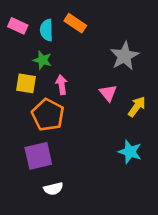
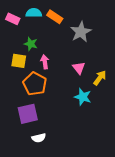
cyan semicircle: (47, 30) -> (34, 13), moved, turned 91
gray star: (124, 56) -> (81, 32), moved
cyan star: (130, 152) -> (83, 97), moved

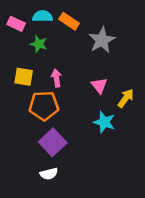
green star: (31, 44) -> (39, 44), moved
orange pentagon: (35, 84) -> (44, 106), turned -30
purple square: (28, 114) -> (53, 142), moved, turned -30

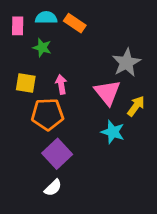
pink rectangle: (16, 24) -> (18, 26), turned 66
gray star: (102, 40) -> (126, 63), moved
pink triangle: (99, 86) -> (107, 93), size x1.5
white semicircle: (49, 174) -> (53, 188), turned -30

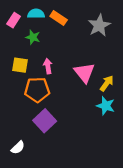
pink rectangle: (18, 26) -> (14, 20), turned 32
gray star: (126, 63) -> (99, 25), moved
cyan star: (113, 132) -> (106, 106), moved
white semicircle: (53, 188) -> (18, 148), moved

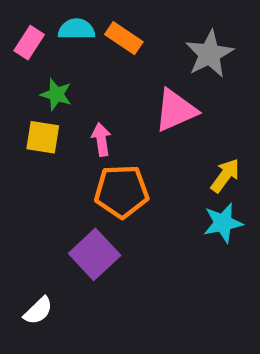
green star: (33, 37) -> (56, 94), moved
pink triangle: (84, 73) -> (176, 110), moved, turned 45
orange pentagon: (37, 90) -> (122, 191), moved
cyan star: (106, 106) -> (223, 223), turned -30

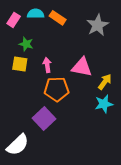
pink triangle: (176, 110) -> (82, 67), moved, turned 35
white semicircle: (38, 311) -> (18, 145), size x1.6

